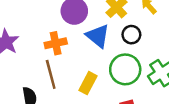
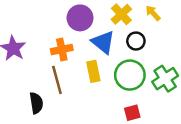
yellow rectangle: (88, 83) -> (93, 71), moved, turned -40

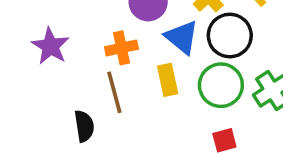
black circle: (136, 41) -> (230, 36), size x1.6

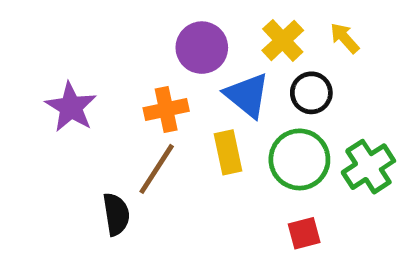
black circle: (230, 36) -> (311, 93), size x0.7
brown line: (114, 92) -> (157, 169), turned 48

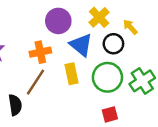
yellow arrow: (345, 38) -> (130, 27), moved

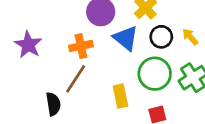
yellow arrow: (130, 27) -> (190, 37), moved
yellow rectangle: (71, 74) -> (120, 96), moved

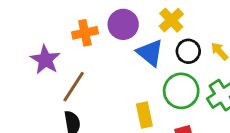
orange cross: (81, 46) -> (85, 33), moved
brown line: (76, 79) -> (74, 87), moved

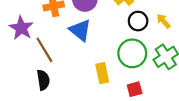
blue triangle: (150, 53) -> (80, 30), moved
brown line: (74, 87) -> (44, 50), turned -64

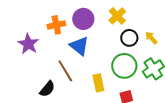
brown line: (44, 50) -> (65, 71), moved
black semicircle: (43, 80) -> (47, 89), turned 48

